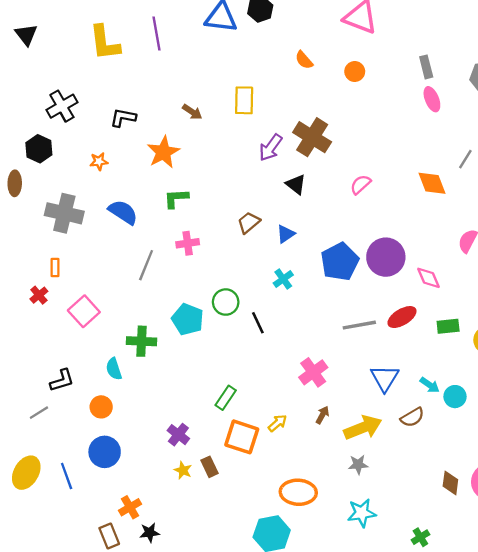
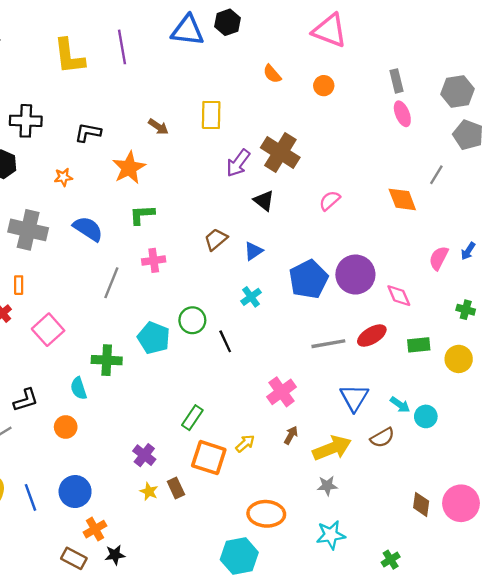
black cross: (62, 106) -> (26, 121), turned 32
blue circle: (105, 452) -> (75, 492), moved
brown rectangle: (109, 536) -> (74, 558), turned -40

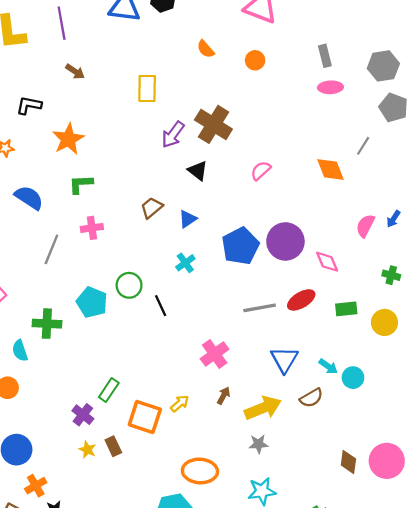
pink ellipse: (402, 114) -> (330, 87), turned -70
brown arrow: (158, 127) -> (75, 72), moved
green rectangle: (192, 418) -> (109, 390), moved

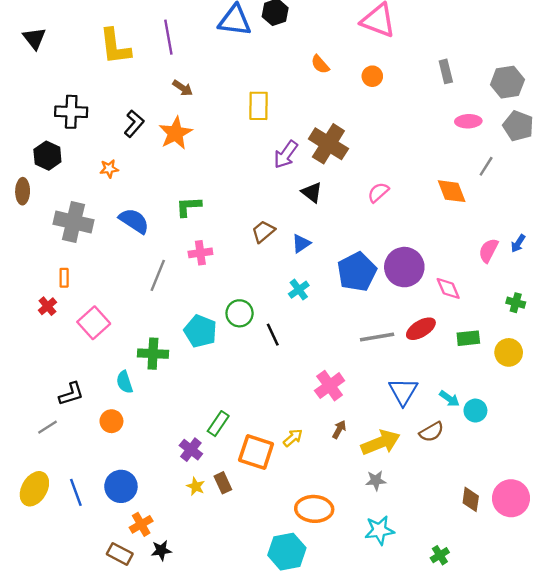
pink ellipse: (330, 87) -> (468, 121), moved
black L-shape: (29, 105) -> (134, 124), turned 120
orange star: (68, 139) -> (175, 133), moved

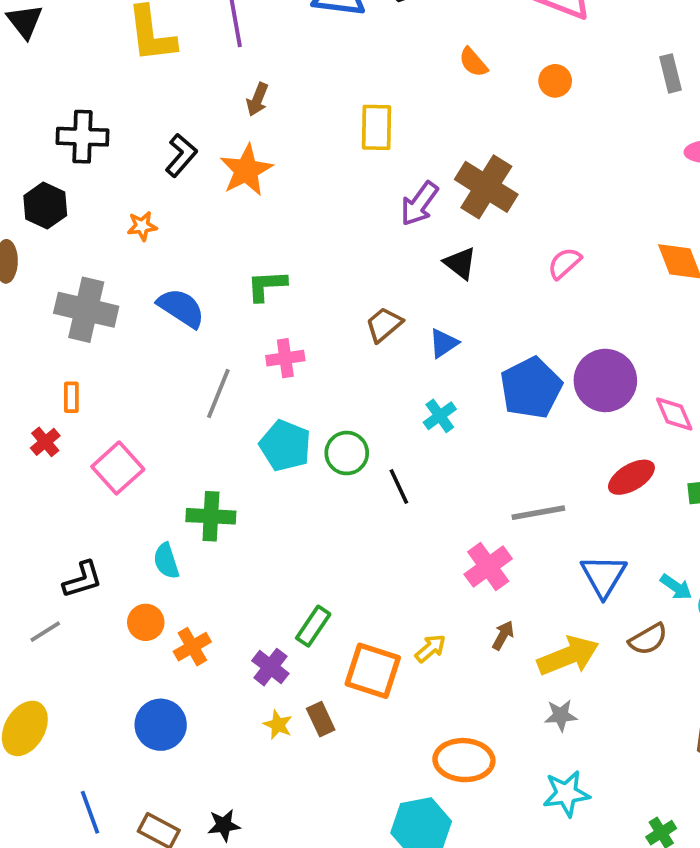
brown arrow: (183, 88) -> (257, 99), turned 78
cyan pentagon: (200, 331) -> (285, 446), moved
gray line: (377, 337) -> (538, 513), moved
blue line: (76, 492) -> (90, 812), moved
orange cross: (141, 524) -> (192, 647), moved

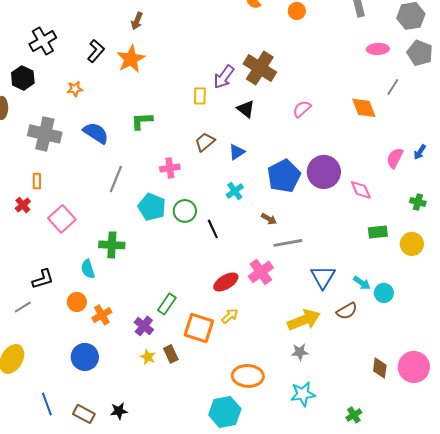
yellow rectangle: (376, 127) -> (200, 96), moved, size x0.7
black cross: (82, 137) -> (43, 41), turned -32
pink cross: (285, 358) -> (170, 168), moved
red ellipse: (631, 477) -> (226, 282), moved
brown arrow: (503, 635) -> (269, 219), moved, turned 91

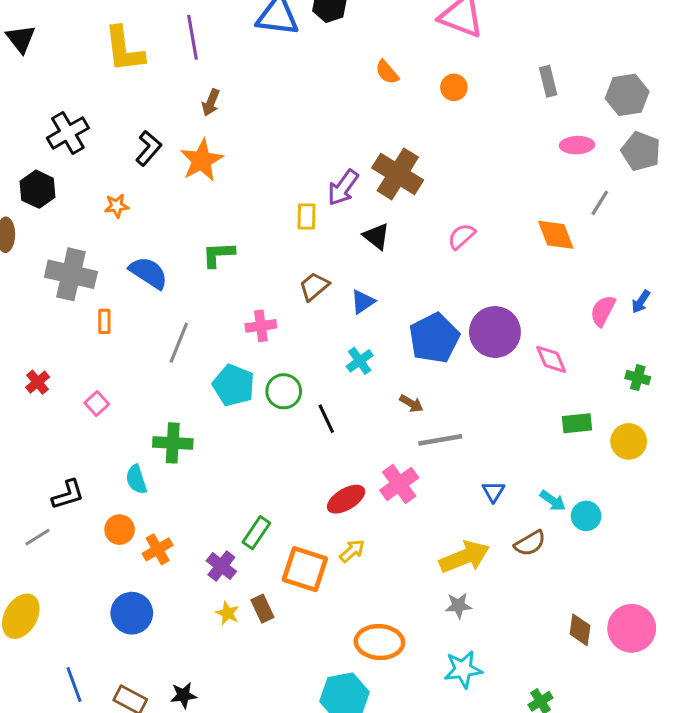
orange rectangle: (37, 181) -> (104, 321), moved
pink square: (62, 219) -> (97, 403), size x0.6
blue triangle: (323, 277) -> (493, 492), size x0.6

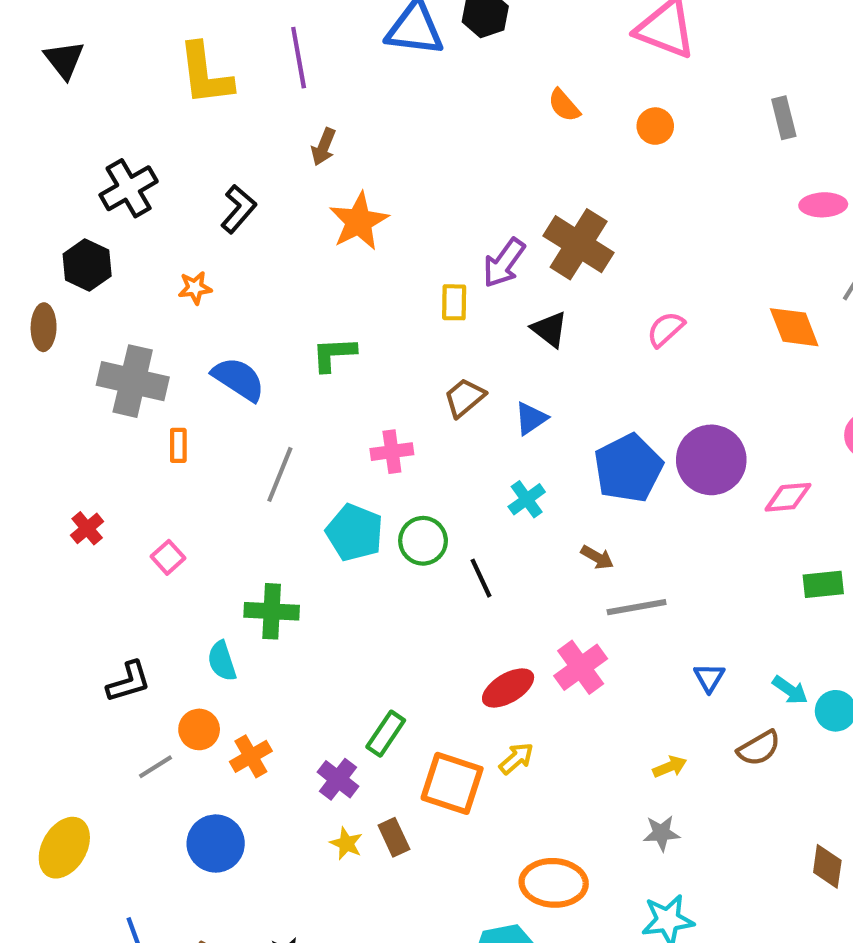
orange star: (202, 160) -> (359, 221), moved
pink diamond: (551, 359) -> (788, 497), turned -72
gray line: (38, 537) -> (156, 767), moved
yellow arrow: (465, 557) -> (670, 767), size x0.5

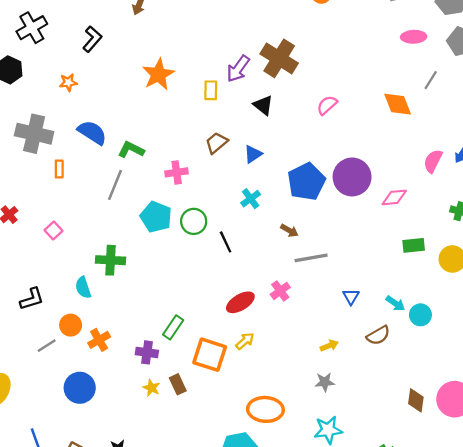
orange star: (359, 221) -> (158, 74), moved
green L-shape: (334, 354) -> (131, 150), moved, turned 30
pink cross: (581, 667) -> (280, 291), size x0.7
purple cross: (338, 779) -> (147, 352), turned -30

